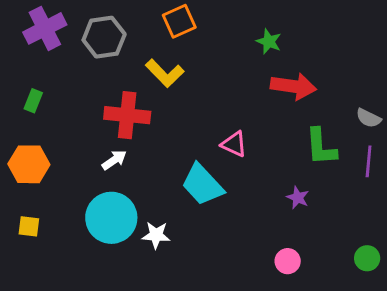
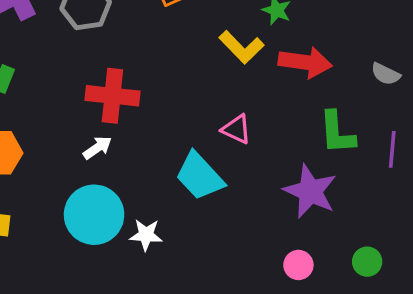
yellow L-shape: (165, 73) -> (241, 47), moved
gray semicircle: (369, 118) -> (386, 74), moved
purple star: (298, 198) -> (310, 191), size x2.0
green circle: (367, 258) -> (367, 262), moved

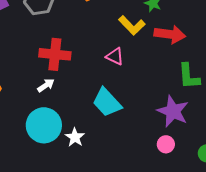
pink triangle: (236, 129) -> (115, 56), moved
white star: (146, 235) -> (75, 137), turned 30
pink circle: (298, 265) -> (166, 144), moved

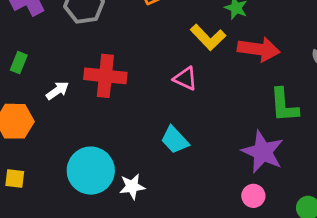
white arrow: (46, 85) -> (57, 91), moved
cyan trapezoid: (107, 102) -> (175, 140), size x0.7
white star: (75, 137) -> (132, 187), turned 30

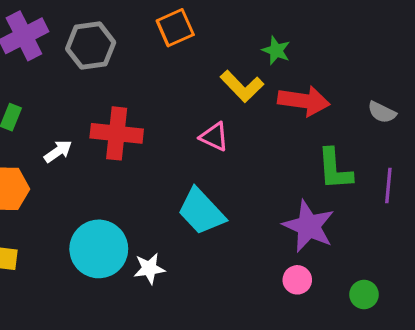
cyan trapezoid: (175, 140) -> (201, 212), size x1.4

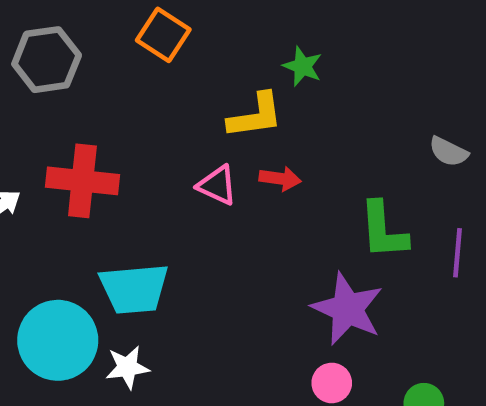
orange square: (175, 28) -> (163, 35), turned -33
yellow L-shape: (242, 86) -> (255, 116), turned -54
red arrow: (304, 101) -> (280, 179), moved, size x0.6
cyan trapezoid: (201, 212) -> (134, 289), moved, turned -52

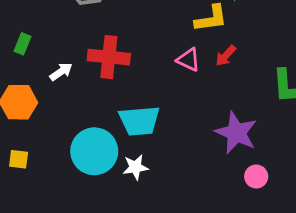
red arrow: (280, 179) -> (226, 56), turned 125
purple star: (347, 309) -> (236, 133), moved

